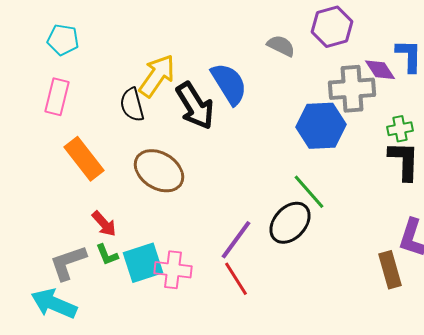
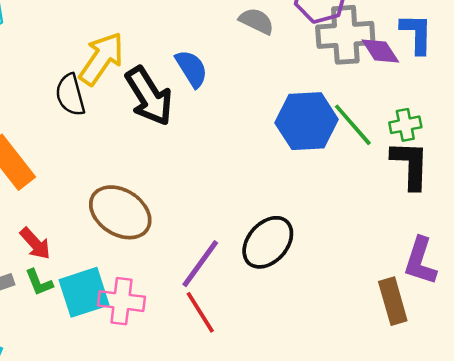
blue semicircle: (229, 84) -> (192, 69), size x0.7
gray cross: (352, 89) -> (345, 35), moved
brown ellipse: (159, 171) -> (120, 212), moved
green line: (309, 192) -> (353, 125), moved

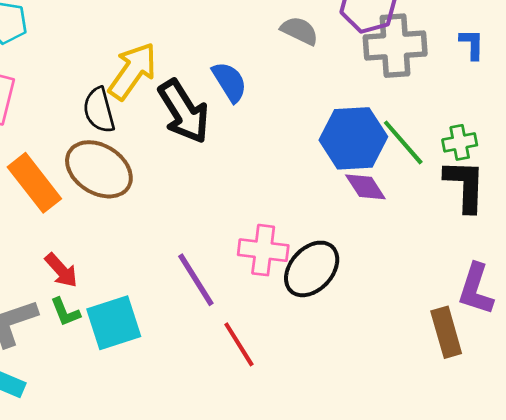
blue L-shape: (417, 34) -> (472, 44), size x0.7
purple diamond: (380, 51) -> (365, 187), moved
brown ellipse: (120, 212) -> (99, 169), moved
purple line: (200, 264) -> (196, 280), moved, turned -68
pink cross: (122, 301) -> (263, 250), moved

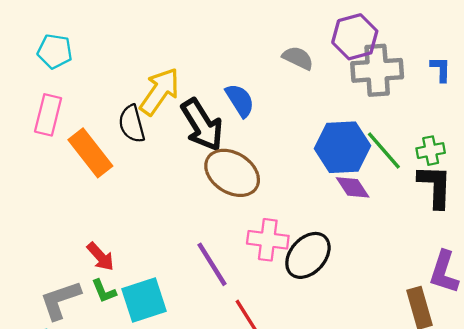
brown ellipse: (99, 169) -> (232, 173), moved
orange rectangle: (34, 183) -> (90, 153), moved

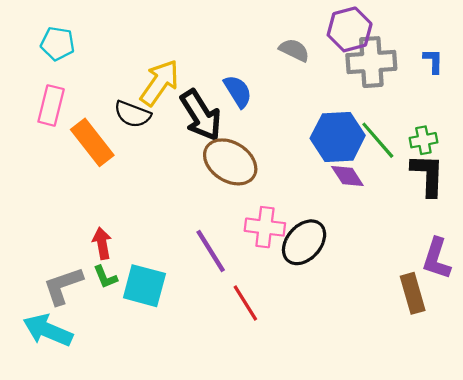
black semicircle: (132, 124) -> (132, 114), turned -54
red arrow: (101, 257) -> (102, 243), turned -148
cyan square: (144, 300) -> (144, 286), turned 33

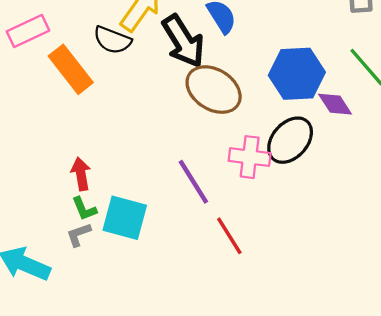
pink rectangle: (51, 105) -> (28, 31), turned 51
blue hexagon: (338, 137) -> (297, 74), moved
black ellipse: (304, 242) -> (290, 140), moved
gray L-shape: (63, 286) -> (79, 235), moved, size x0.6

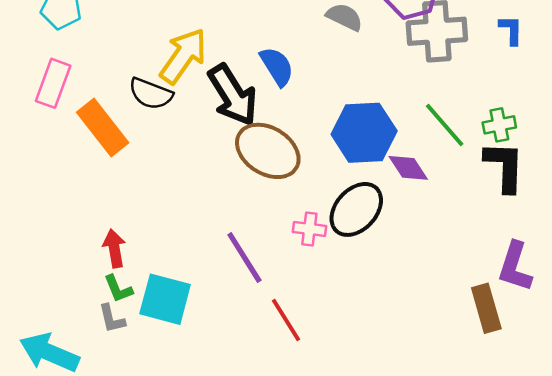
pink rectangle: (28, 31) -> (53, 83), turned -45
pink cross: (250, 157) -> (309, 229), size x0.7
gray L-shape: (79, 235) -> (112, 319), turned -84

